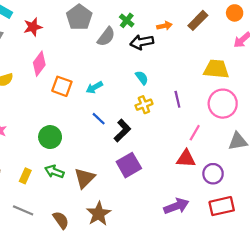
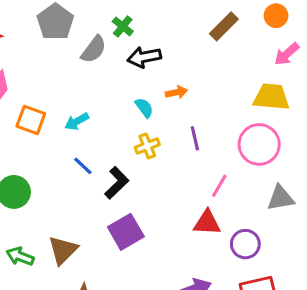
orange arrow: (164, 26) -> (176, 92), moved
yellow trapezoid: (216, 69) -> (271, 97), moved
green arrow: (54, 172) -> (20, 256), moved

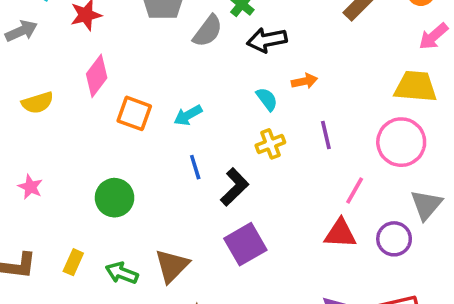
blue line: (83, 166) -> (195, 167), turned 30
gray triangle: (281, 198) -> (426, 205), turned -40
purple circle: (245, 244) -> (394, 239), moved

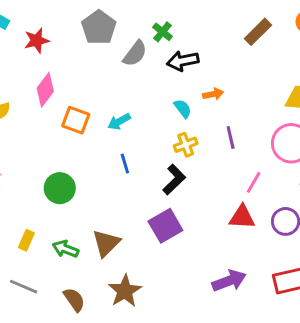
black L-shape: (235, 187) -> (174, 179), moved

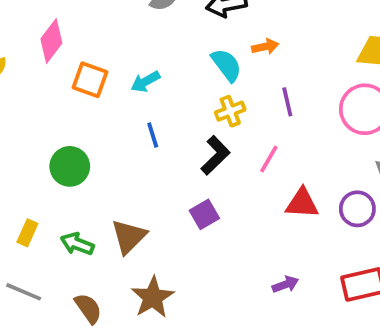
cyan semicircle: (183, 109) -> (226, 65), size x1.4
pink line: (254, 182) -> (269, 159), moved
purple square: (165, 226) -> (204, 214), size x0.7
purple arrow: (229, 281) -> (285, 284), size x0.6

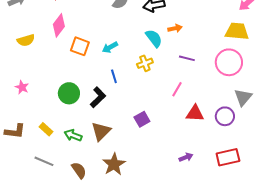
purple line: (287, 102) -> (187, 58), turned -63
yellow cross: (230, 111) -> (145, 63), moved
black L-shape: (215, 155) -> (98, 97), moved
yellow rectangle: (27, 233) -> (46, 129), turned -72

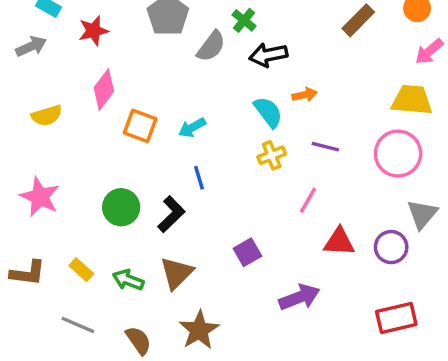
yellow cross: (145, 63) -> (272, 155), moved
pink star: (22, 87) -> (40, 197), size x1.6
purple arrow: (186, 157) -> (299, 297), moved, size x1.6

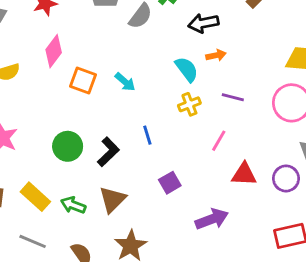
black arrow: (268, 55) -> (203, 23), moved
cyan arrow: (192, 128) -> (125, 82), turned -110
blue line: (199, 178) -> (147, 135), moved
yellow rectangle: (81, 270) -> (35, 197), size x1.5

